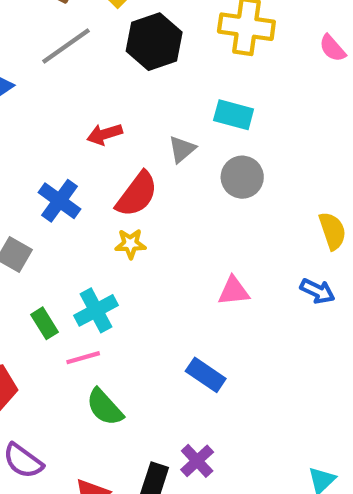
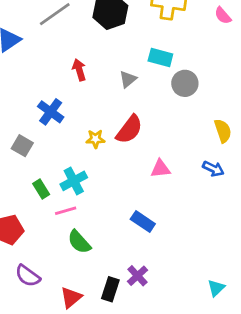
red arrow: (105, 134) -> (79, 70), turned 90
gray circle: (242, 177) -> (185, 83), moved
red semicircle: (137, 194) -> (129, 129), moved

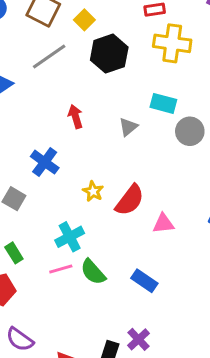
red semicircle: (129, 129) -> (130, 200), moved
yellow star: (95, 139) -> (93, 191), turned 30
green rectangle: (41, 189) -> (14, 253), moved
green semicircle: (79, 242) -> (93, 272), moved

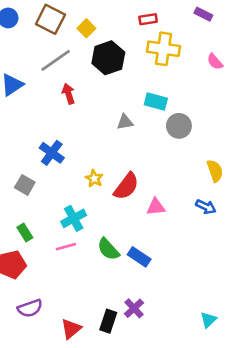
red arrow: (75, 117) -> (68, 94), moved
gray triangle: (128, 127) -> (125, 122), turned 30
green semicircle: (93, 272) -> (108, 249), moved
purple semicircle: (20, 339) -> (30, 308), turned -55

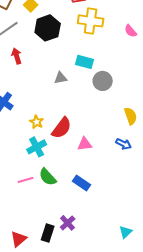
cyan cross: (74, 218) -> (37, 147), moved
pink line: (66, 247) -> (26, 180), moved
blue rectangle: (139, 257) -> (82, 183), moved

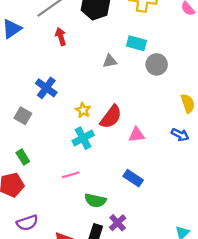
green semicircle: (48, 177) -> (95, 200), moved, turned -36

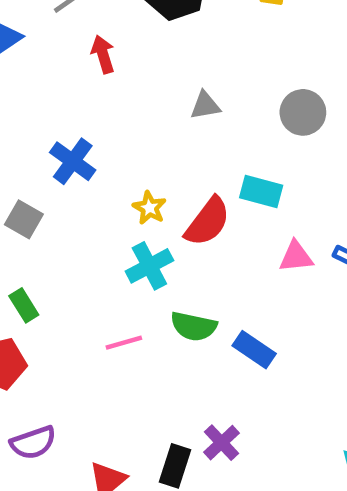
cyan rectangle: (137, 43) -> (261, 191), moved
pink triangle: (137, 135) -> (296, 257), moved
green semicircle: (95, 200) -> (194, 326), moved

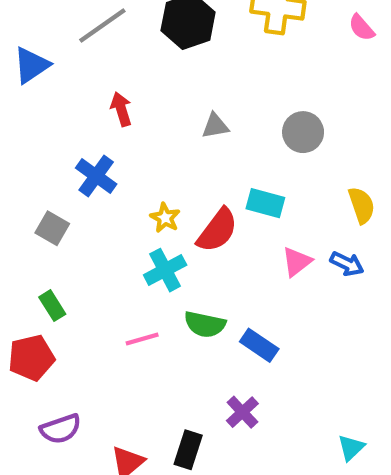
red arrow: (103, 54) -> (121, 109), moved
pink triangle: (296, 257) -> (297, 262), turned -32
purple cross: (222, 443) -> (242, 412), moved

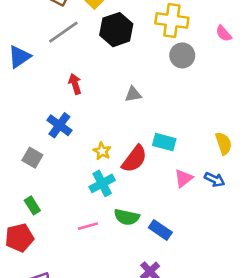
gray circle: (303, 132) -> (182, 55), moved

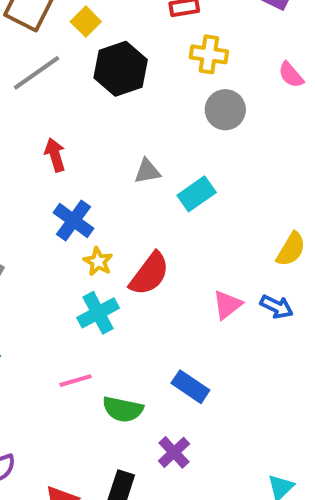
yellow cross: (172, 21) -> (209, 54), size x0.7
blue cross: (59, 125) -> (73, 221), moved
cyan rectangle: (164, 142) -> (197, 194), moved, turned -50
yellow semicircle: (224, 143) -> (291, 249), turned 50
green semicircle: (127, 217) -> (123, 409), moved

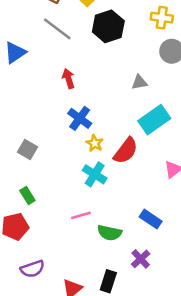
gray line: (37, 73) -> (57, 29), turned 72
gray triangle: (147, 171) -> (139, 82), moved
cyan rectangle: (197, 194) -> (154, 120), moved, size x1.4
cyan cross: (98, 313) -> (95, 174), turned -30

